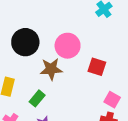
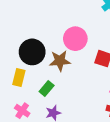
black circle: (25, 42) -> (32, 52), moved

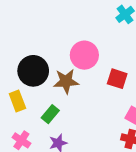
yellow rectangle: (19, 77) -> (17, 101), turned -35

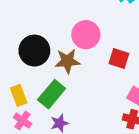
yellow rectangle: (17, 101) -> (19, 95), moved
green rectangle: (50, 114) -> (52, 94), size x1.5

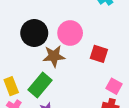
black circle: (34, 51) -> (34, 33), moved

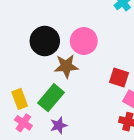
red square: (99, 54) -> (119, 78), moved

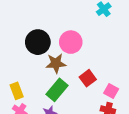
red square: (119, 78) -> (88, 78), moved, turned 35
green rectangle: (51, 98) -> (57, 90), moved

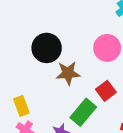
pink circle: (71, 42) -> (107, 48), moved
green rectangle: (57, 90) -> (83, 112), moved

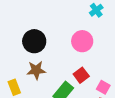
brown star: (68, 73) -> (36, 70), moved

